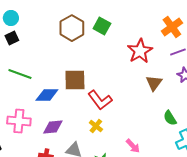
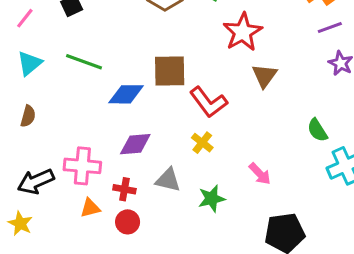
red star: (140, 51) -> (243, 32), moved
brown triangle: (154, 83) -> (264, 76), moved
pink cross: (19, 121) -> (82, 166), moved

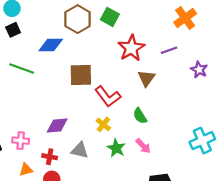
purple line: (330, 27) -> (169, 50), moved
blue diamond: (126, 94) -> (51, 45), moved
green semicircle: (317, 130) -> (140, 116), moved
pink cross: (82, 166) -> (21, 141), size x0.7
green star: (212, 199) -> (116, 148), moved, turned -30

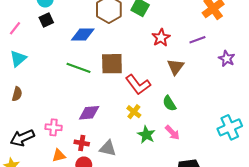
red star: (131, 48) -> (161, 38), size x0.7
green line: (22, 69) -> (79, 68), moved
gray triangle: (80, 150) -> (108, 148), moved

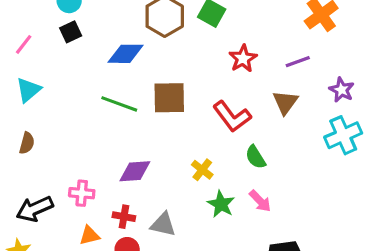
brown triangle: (176, 67) -> (285, 102), moved
red L-shape: (138, 85) -> (232, 116), moved
cyan cross: (230, 127) -> (343, 135), moved

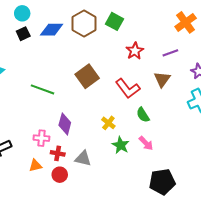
blue diamond: (126, 54) -> (52, 30), moved
brown square: (169, 98) -> (87, 76), turned -35
green line: (119, 104) -> (42, 89), moved
purple diamond: (135, 171) -> (65, 124), turned -70
pink cross: (82, 193) -> (41, 138), moved

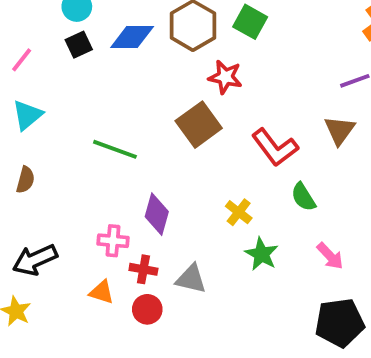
red star: (135, 51) -> (225, 77), moved, turned -30
pink arrow: (146, 143) -> (330, 256), moved
orange triangle: (35, 166) -> (102, 292), turned 32

